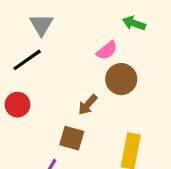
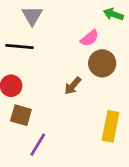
black line: (27, 60) -> (19, 47), turned 40
brown square: (72, 138) -> (21, 115), moved

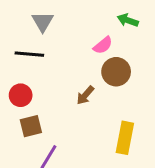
brown square: (21, 115) -> (31, 126), turned -30

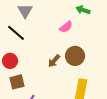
black line: (29, 54) -> (16, 33), turned 36
brown circle: (116, 72) -> (75, 56), moved

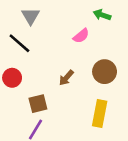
brown circle: (75, 56) -> (105, 72), moved
brown square: (17, 82) -> (38, 104), moved

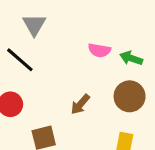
green arrow: (102, 15) -> (131, 58), moved
pink semicircle: (81, 36) -> (99, 50), turned 49

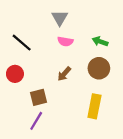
gray triangle: (34, 25) -> (60, 18), moved
pink semicircle: (99, 50) -> (65, 41), moved

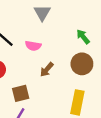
pink semicircle: (65, 41) -> (33, 46), moved
green arrow: (100, 41) -> (83, 37), turned 32

